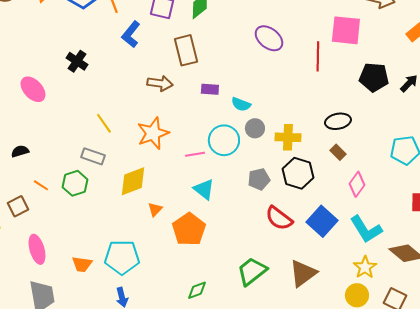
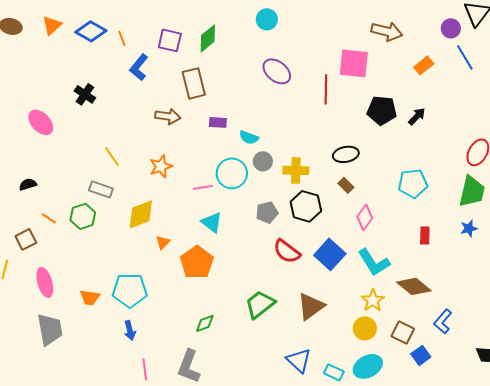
orange star: (153, 133) -> (161, 166), size x0.7

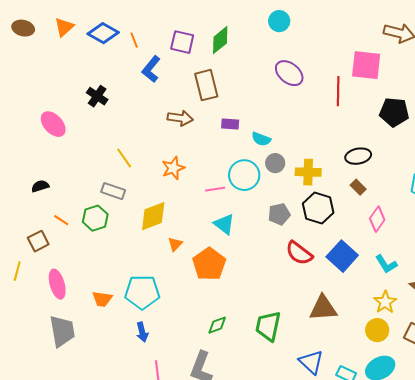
cyan L-shape: (374, 262) -> (386, 264), size x0.7
green trapezoid: (260, 304) -> (268, 326), moved, turned -40
brown triangle: (311, 306) -> (323, 308), turned 32

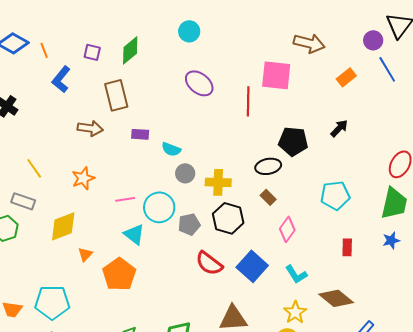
purple square: (182, 42) -> (92, 52), size x0.7
black pentagon: (394, 112) -> (293, 141), moved
cyan circle: (244, 175) -> (159, 207), moved

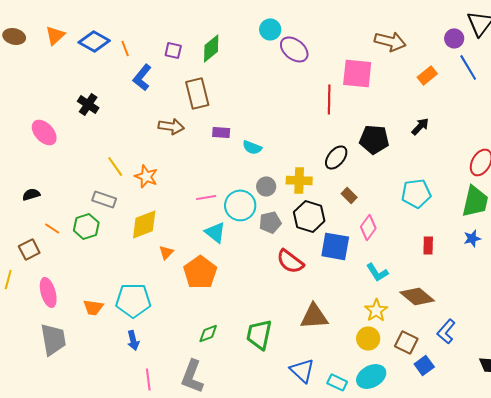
purple ellipse: (199, 83) -> (294, 49), moved
black ellipse: (268, 166) -> (336, 157), moved, turned -40
gray circle: (185, 173) -> (266, 186), moved
orange star: (83, 178) -> (146, 176), moved, turned -30
blue square: (252, 266) -> (335, 246), moved, turned -32

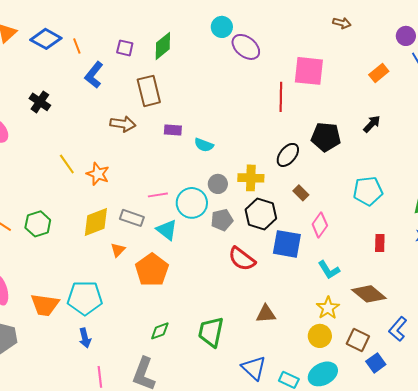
brown arrow: (390, 41) -> (342, 23), moved, size x0.6
gray rectangle: (104, 199) -> (132, 218), moved
orange trapezoid: (93, 307) -> (45, 305), size x1.4
brown triangle: (314, 316) -> (266, 314), size x0.7

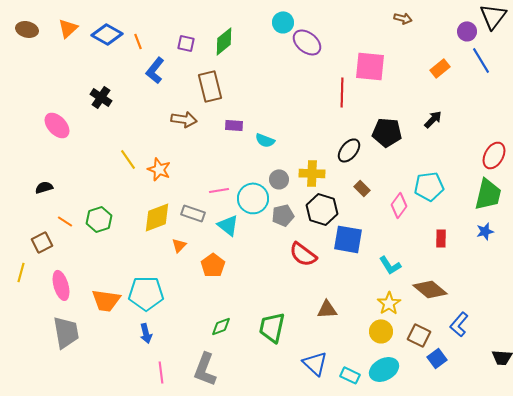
pink diamond: (320, 225) -> (399, 205), moved
orange pentagon: (152, 270) -> (213, 265), size x0.7

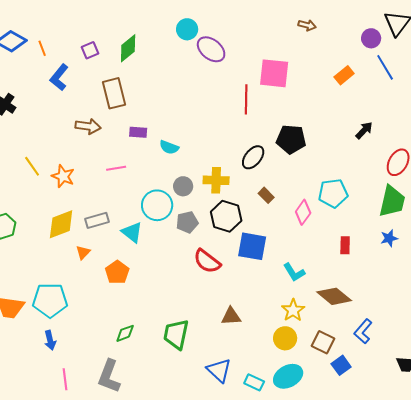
purple square: (186, 43) -> (90, 50), turned -36
black arrow: (433, 119) -> (364, 130), moved
pink line: (219, 190) -> (116, 168), moved
gray rectangle: (193, 213) -> (97, 220), turned -35

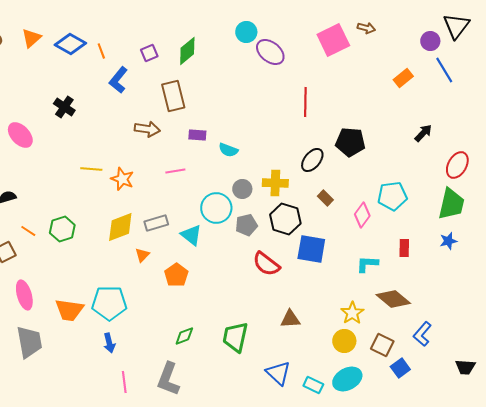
pink square: (274, 73) -> (333, 40), moved, turned -32
yellow line: (32, 166) -> (91, 169), turned -50
cyan L-shape: (294, 272) -> (367, 264), moved, turned 125

